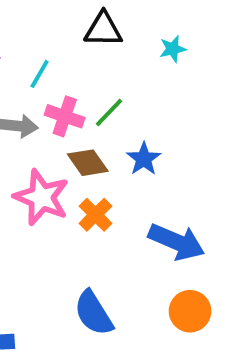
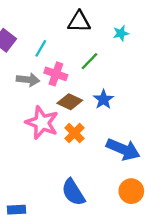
green line: (109, 112) -> (90, 61), moved
brown diamond: (88, 163) -> (70, 102), turned -30

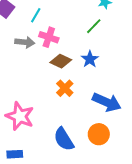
green line: (90, 61) -> (94, 26), moved
pink star: (42, 123) -> (20, 116), moved
orange circle: (131, 191) -> (99, 134), moved

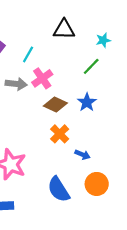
pink cross: (49, 37) -> (42, 78), turned 36
blue arrow: (107, 102) -> (83, 155), moved, size x0.5

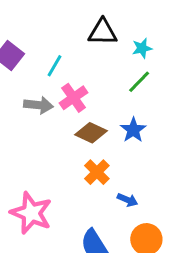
cyan star: (103, 40) -> (142, 48), moved

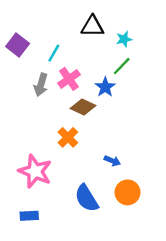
gray arrow: (38, 105) -> (41, 85), turned 100
blue star: (133, 130) -> (105, 87), moved
orange cross: (97, 172) -> (68, 137), moved

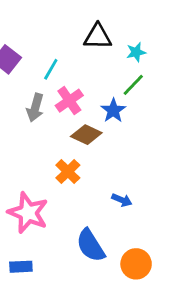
orange circle: (128, 192) -> (136, 264), moved

